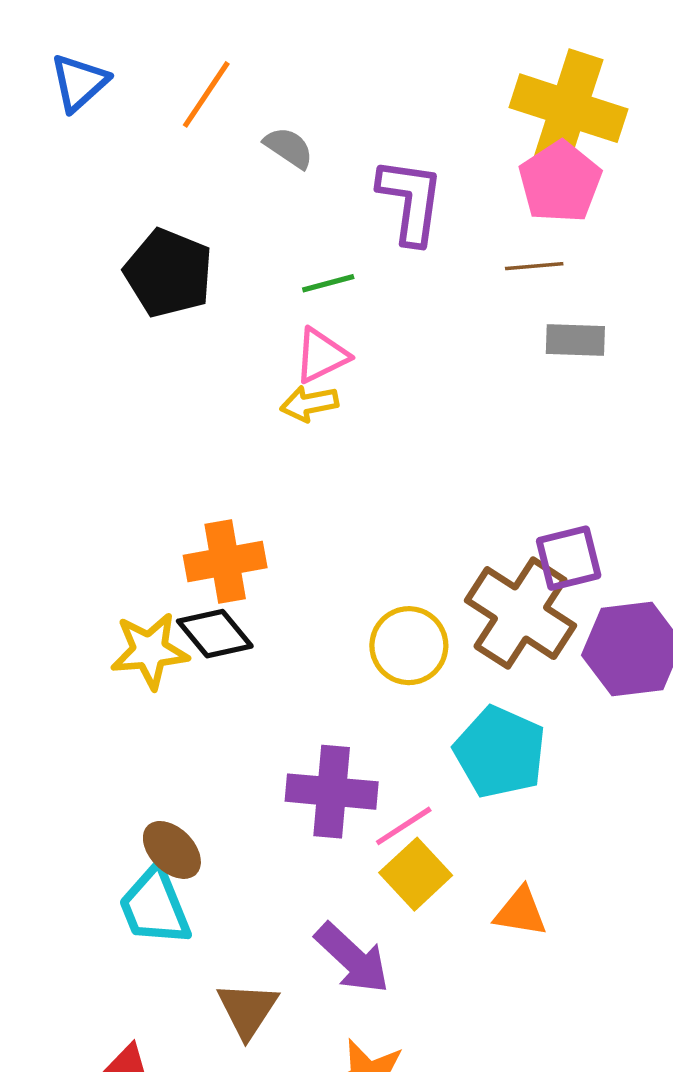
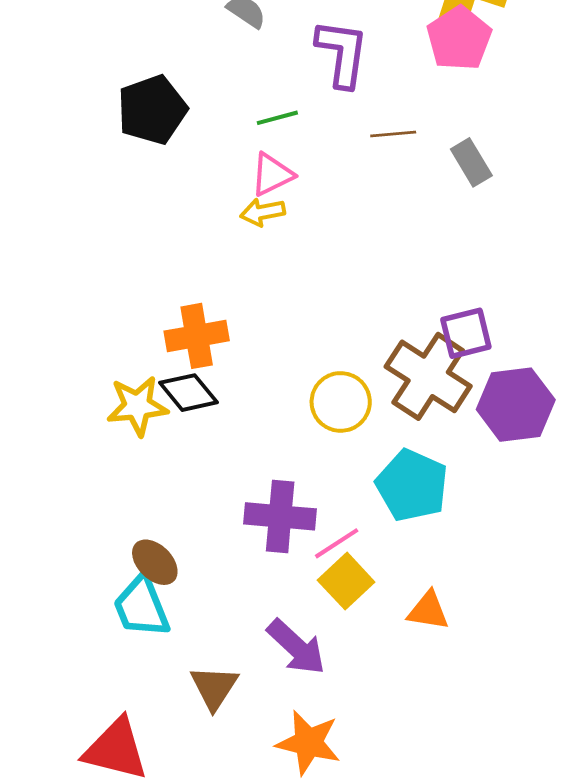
brown line: (534, 266) -> (393, 134), moved
black pentagon: (168, 273) -> (152, 110), turned 30
gray rectangle: (575, 340) -> (471, 162), turned 57

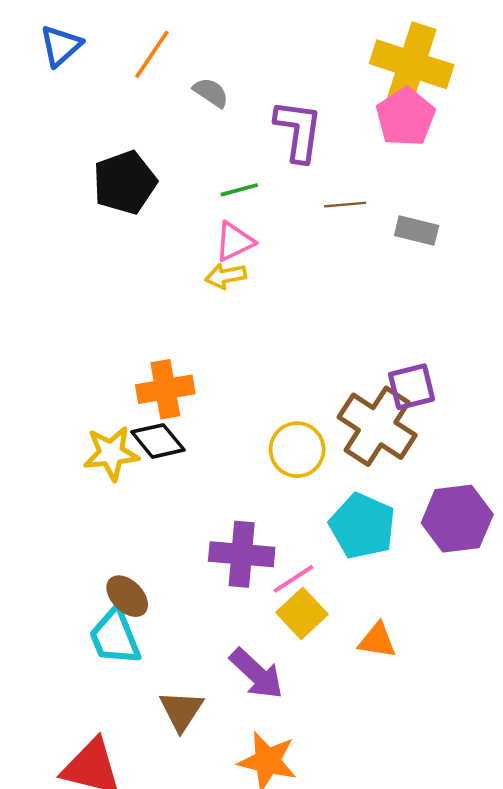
gray rectangle: (471, 162) -> (417, 230), turned -45
purple hexagon: (516, 405) -> (457, 519), moved

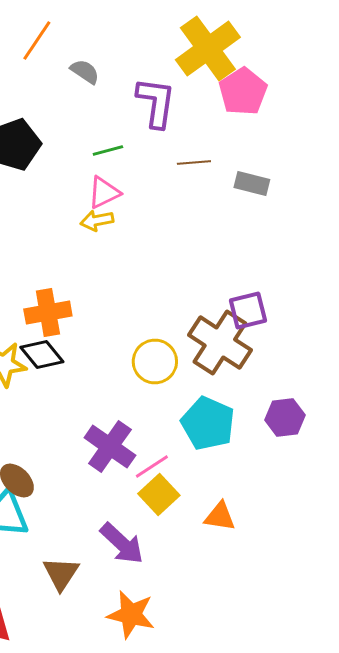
yellow cross: (412, 64) -> (208, 48), moved, turned 36
purple hexagon: (457, 519) -> (285, 418), size x0.7
purple cross: (242, 554) -> (110, 446), turned 30

